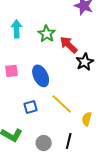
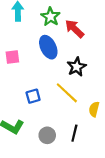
black star: (85, 62) -> (77, 67), moved
blue ellipse: (41, 76) -> (48, 47), moved

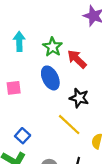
black star: (77, 67) -> (79, 98), turned -30
blue square: (33, 96) -> (23, 136), moved, turned -32

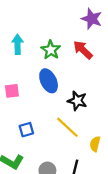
red arrow: (77, 59) -> (83, 50), moved
blue square: (23, 136) -> (26, 130), moved, turned 32

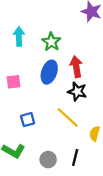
red arrow: (83, 50) -> (76, 67), moved, turned 36
blue ellipse: (49, 81) -> (49, 72), turned 45

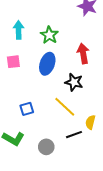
red arrow: (76, 67) -> (83, 54), moved
pink square: (14, 82) -> (13, 62), moved
black line: (75, 157) -> (74, 135), moved, turned 56

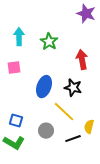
blue ellipse: (47, 64) -> (44, 87), moved
blue square: (27, 109) -> (16, 121), moved, turned 32
gray circle: (46, 147) -> (46, 131), moved

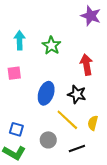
yellow semicircle: (89, 127) -> (93, 123), moved

